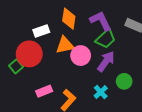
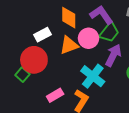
pink circle: (81, 56) -> (88, 38), moved
cyan cross: (101, 92) -> (93, 76), moved, size x1.6

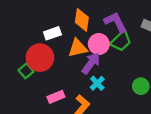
purple arrow: (113, 55) -> (91, 63), moved
cyan cross: (93, 76) -> (97, 83), size x0.6

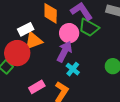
green trapezoid: (121, 41) -> (89, 28), turned 80
orange triangle: (78, 48) -> (33, 41), moved

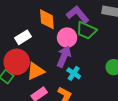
orange triangle: (33, 41) -> (35, 71), moved

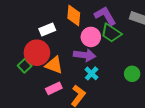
purple arrow: (64, 56) -> (85, 55), turned 65
orange triangle: (35, 71) -> (54, 65), turned 36

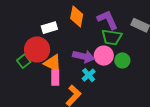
green trapezoid: (111, 33) -> (112, 37), turned -30
pink circle: (91, 37) -> (104, 56), moved
green circle: (132, 74) -> (122, 60), moved
pink rectangle: (54, 88) -> (55, 78), moved, turned -70

